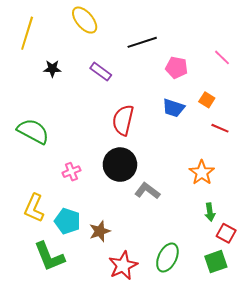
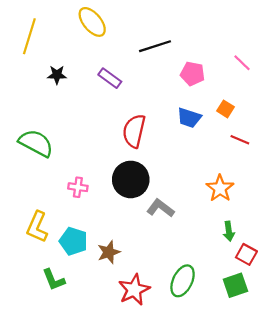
pink cross: (71, 172) -> (78, 187), turned 30
green L-shape: (49, 256) -> (54, 280), size x0.7

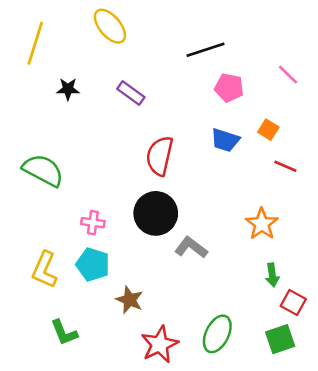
black line: (155, 46) -> (205, 50), moved
cyan pentagon: (73, 241) -> (93, 264), moved
brown star: (109, 252) -> (130, 300), turned -30

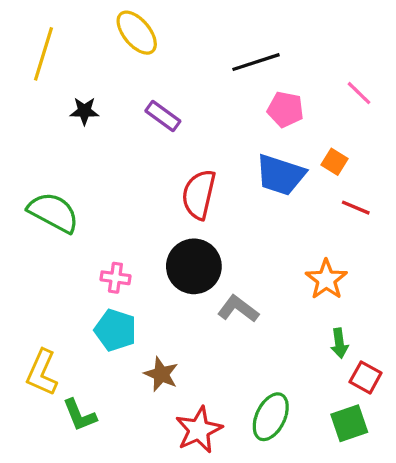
blue trapezoid: (225, 140) -> (281, 175), size x1.4
yellow L-shape: (44, 270) -> (42, 373), moved

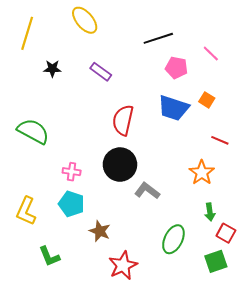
pink line: (359, 93) -> (211, 53), moved
red line: (356, 208) -> (220, 140), moved
yellow L-shape: (42, 373) -> (26, 211), moved
green ellipse: (271, 417) -> (173, 239), moved

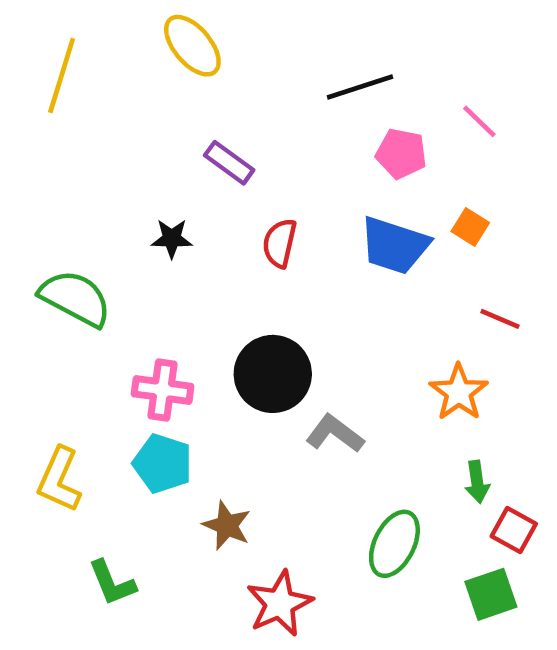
black star: (52, 69) -> (172, 238), moved
red semicircle: (123, 120) -> (280, 243), moved, size x0.7
pink cross: (72, 172) -> (163, 390), size x1.4

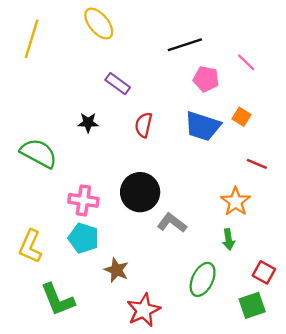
green arrow: (477, 482) -> (229, 239), moved
green L-shape: (112, 583) -> (57, 299), size x1.4

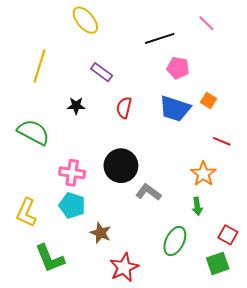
yellow line: (32, 39) -> (40, 66), moved
pink line: (246, 62) -> (206, 23), moved

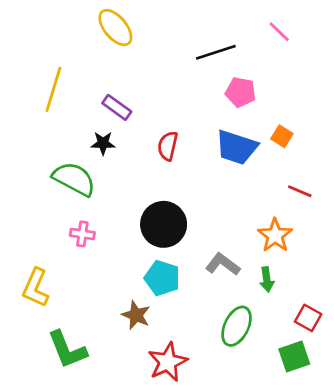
purple rectangle: (102, 72) -> (117, 107), moved
green semicircle: (33, 132) -> (74, 179), moved
pink cross: (72, 173) -> (82, 234), moved, size x0.7
gray L-shape: (148, 192) -> (223, 264), moved
cyan pentagon: (72, 205) -> (162, 278), moved

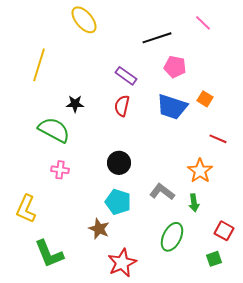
purple rectangle: (117, 107) -> (126, 76), moved
black circle: (164, 224) -> (119, 163), size x0.7
green square: (294, 356) -> (214, 259), size x0.7

